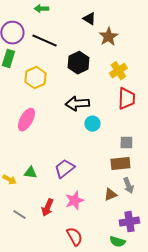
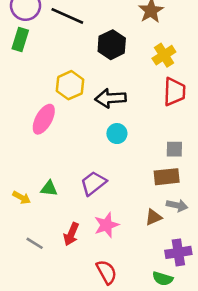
yellow hexagon: (35, 78) -> (70, 85), moved
cyan circle: (92, 124) -> (117, 134), moved
gray arrow: (128, 186) -> (177, 205), turned -56

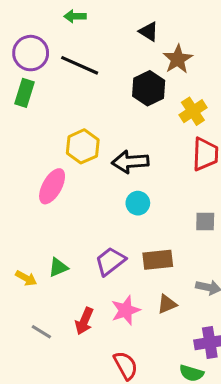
black hexagon: (112, 45) -> (149, 88), moved
brown rectangle: (167, 177) -> (158, 260), moved
green triangle: (49, 188) -> (58, 267), turned -30
brown triangle: (154, 217) -> (167, 304), moved

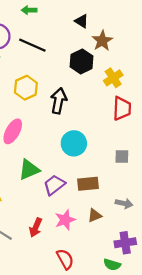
yellow hexagon: (83, 146) -> (26, 88), moved
black arrow: (130, 162) -> (59, 101), moved, turned 105
cyan circle: (138, 203) -> (74, 143), size x1.5
green triangle: (58, 267) -> (29, 170), moved, size x1.5

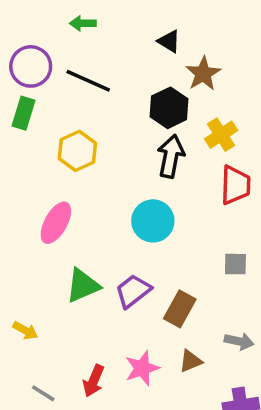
black arrow: (59, 101) -> (171, 156), moved
cyan circle: (74, 143) -> (153, 221), moved
brown rectangle: (88, 184) -> (180, 309), turned -55
purple trapezoid: (54, 185) -> (133, 291), moved

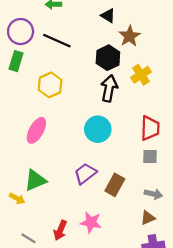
red trapezoid: (235, 185) -> (150, 128), moved
green triangle: (83, 286) -> (35, 180), moved
gray arrow: (239, 341) -> (153, 194), moved
brown triangle: (191, 361) -> (148, 218), moved
pink star: (142, 368) -> (91, 222), turned 30

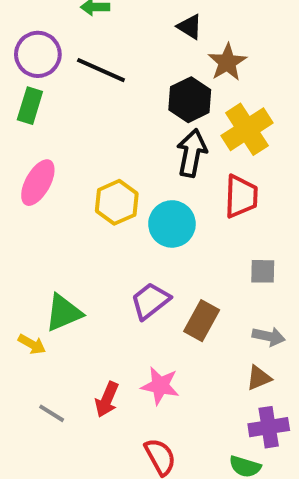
yellow cross: (141, 75) -> (247, 129), size x1.4
yellow hexagon: (50, 85) -> (117, 202), moved
red trapezoid: (150, 128) -> (241, 196), moved
pink ellipse: (36, 130) -> (38, 183), moved

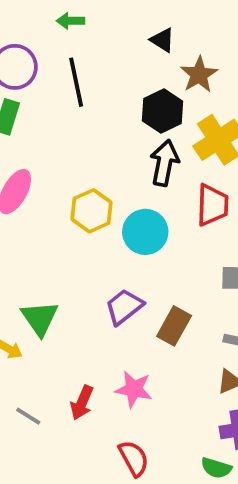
black line: (101, 70) -> (76, 82), turned 54
green triangle: (63, 313) -> (40, 318), turned -42

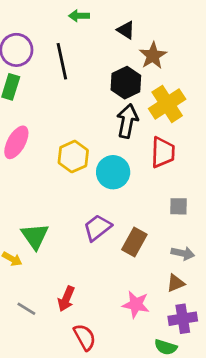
green arrow: (70, 21) -> (79, 16), moved
pink star: (134, 389) -> (136, 304), moved
red semicircle: (134, 458) -> (85, 337), moved

